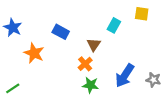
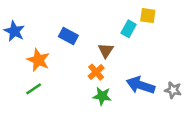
yellow square: (142, 14) -> (148, 16), moved
blue arrow: (125, 76) -> (141, 85), turned 75
green line: (13, 88) -> (34, 89), moved

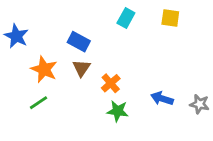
cyan rectangle: (129, 29) -> (126, 18), moved
brown triangle: (106, 50) -> (82, 68), moved
blue arrow: (141, 85) -> (162, 99), size x0.7

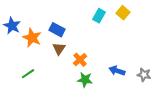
cyan rectangle: (126, 18) -> (99, 16), moved
yellow square: (170, 18) -> (123, 13), turned 32
orange star: (44, 69) -> (32, 38), moved

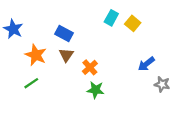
yellow square: (123, 13) -> (133, 23), moved
orange star: (32, 38) -> (36, 55), moved
blue arrow: (117, 71) -> (146, 64), moved, turned -56

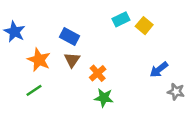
cyan rectangle: (111, 18) -> (121, 19), turned 35

